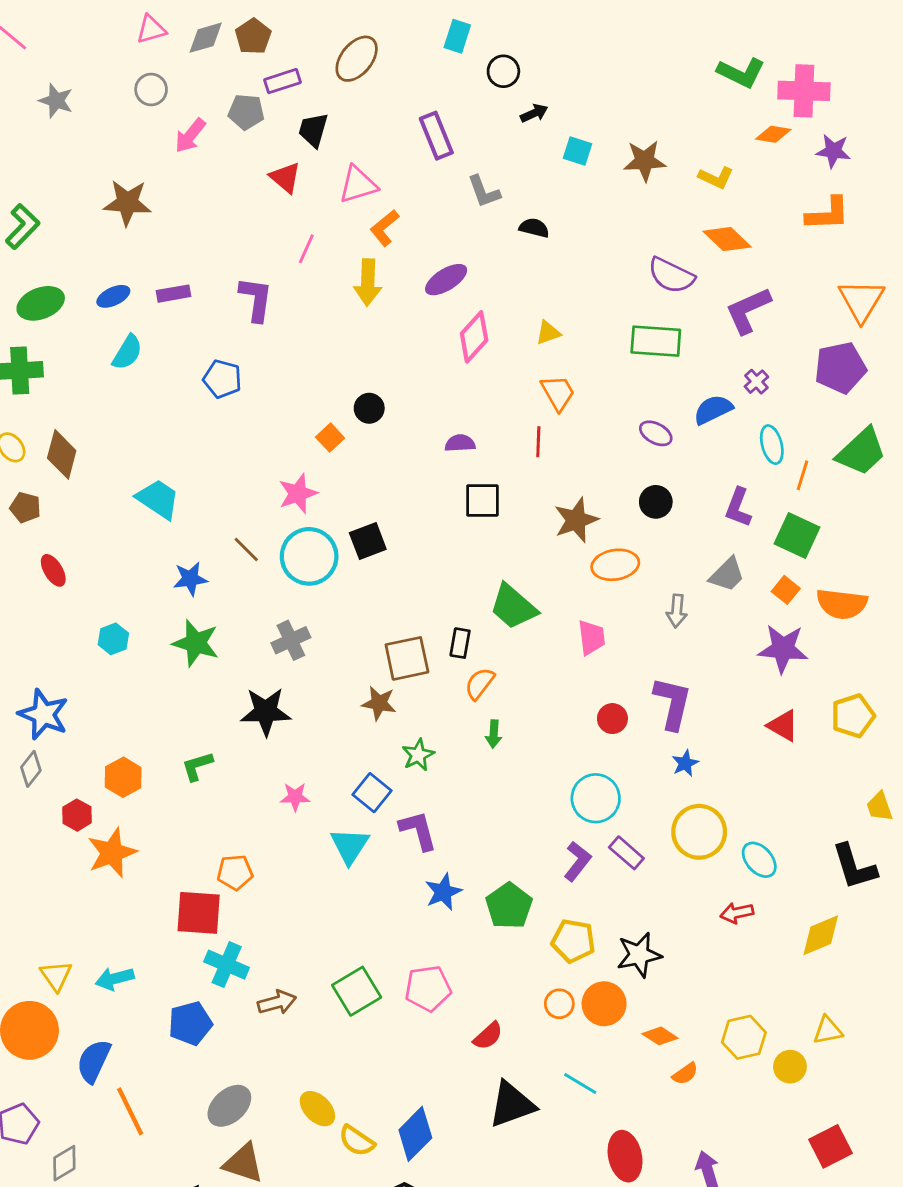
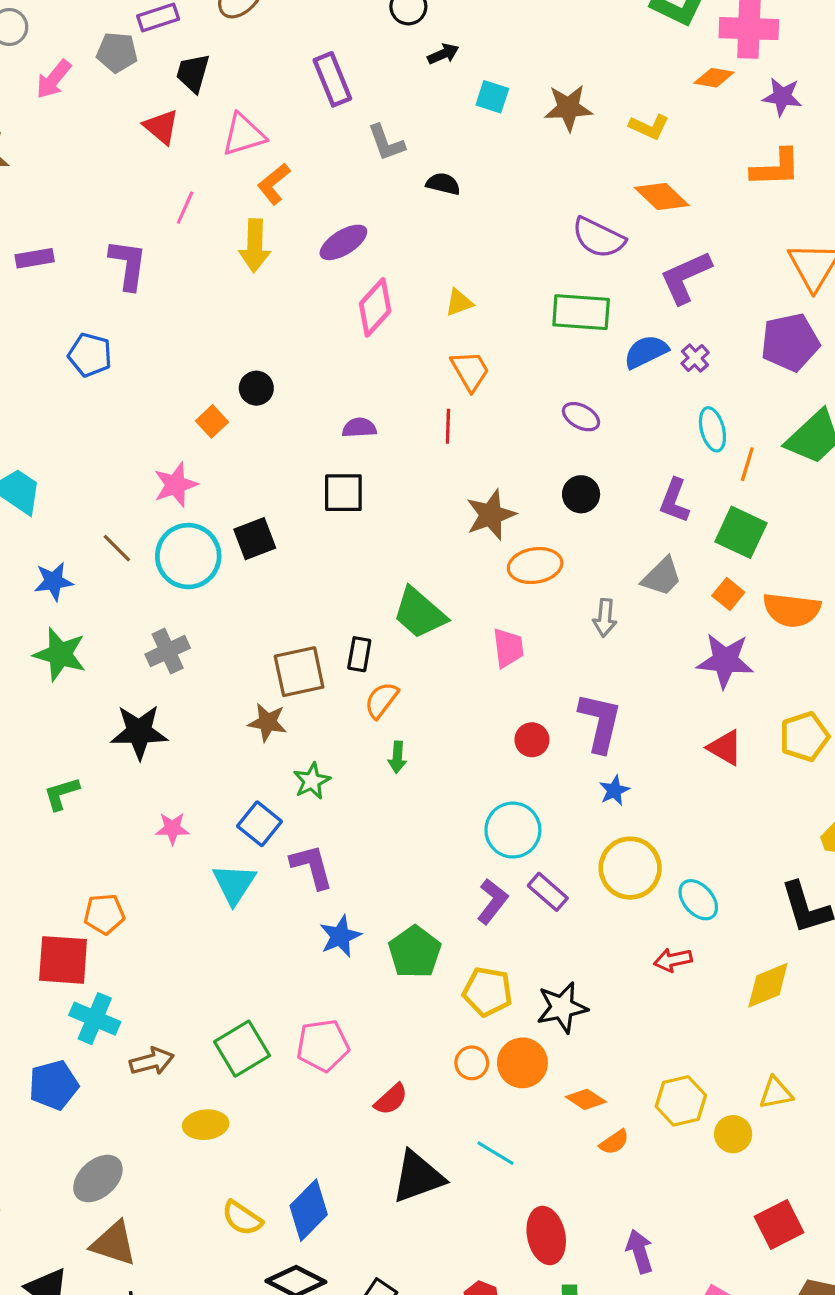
blue semicircle: (713, 410) -> (646, 352), moved
black square: (482, 500) -> (343, 493), moved
yellow ellipse: (317, 1109) -> (206, 1125), moved, turned -51

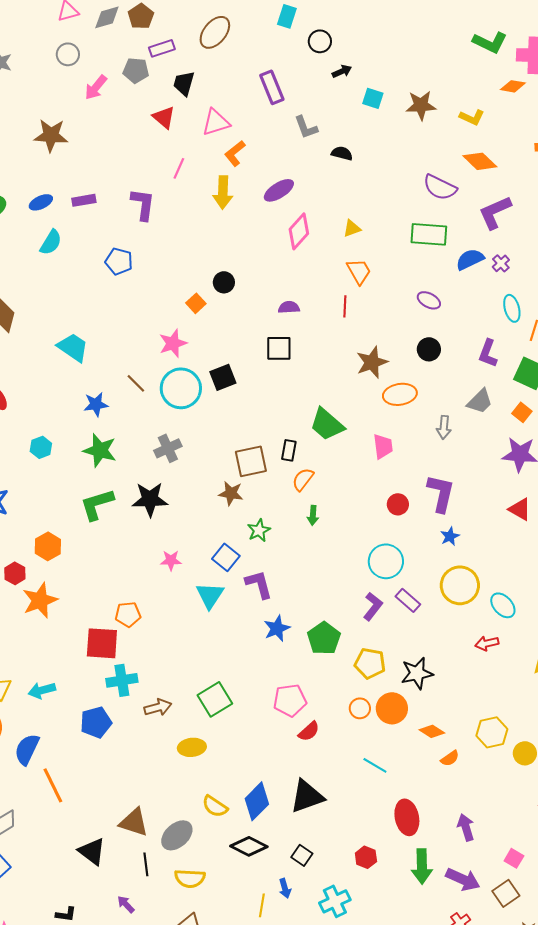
green L-shape: (62, 794) -> (97, 504), moved, size x1.5
cyan cross: (95, 1019) -> (122, 680), turned -32
pink pentagon: (323, 1045) -> (290, 700), moved
black triangle: (418, 1177) -> (307, 796), moved
gray ellipse: (98, 1179) -> (177, 835), moved

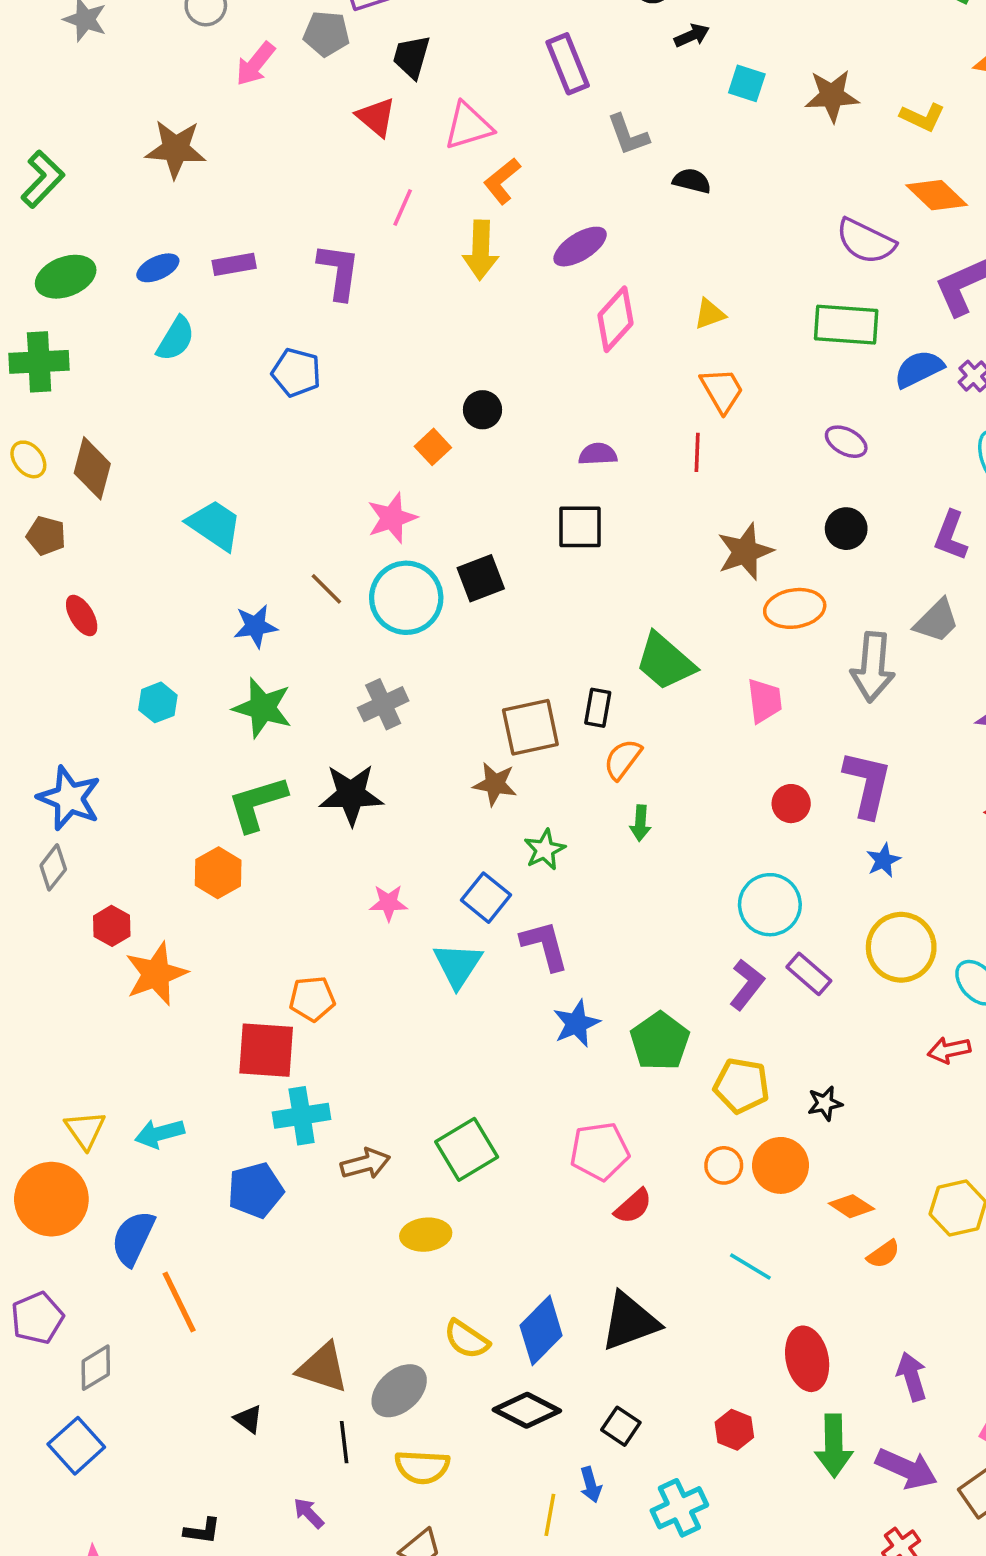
gray arrow: (444, 427) -> (873, 667), size x1.6
orange hexagon: (48, 546) -> (218, 873), moved
black star: (417, 673) -> (825, 1103), size x0.6
black triangle: (92, 851) -> (248, 1419), size x0.6

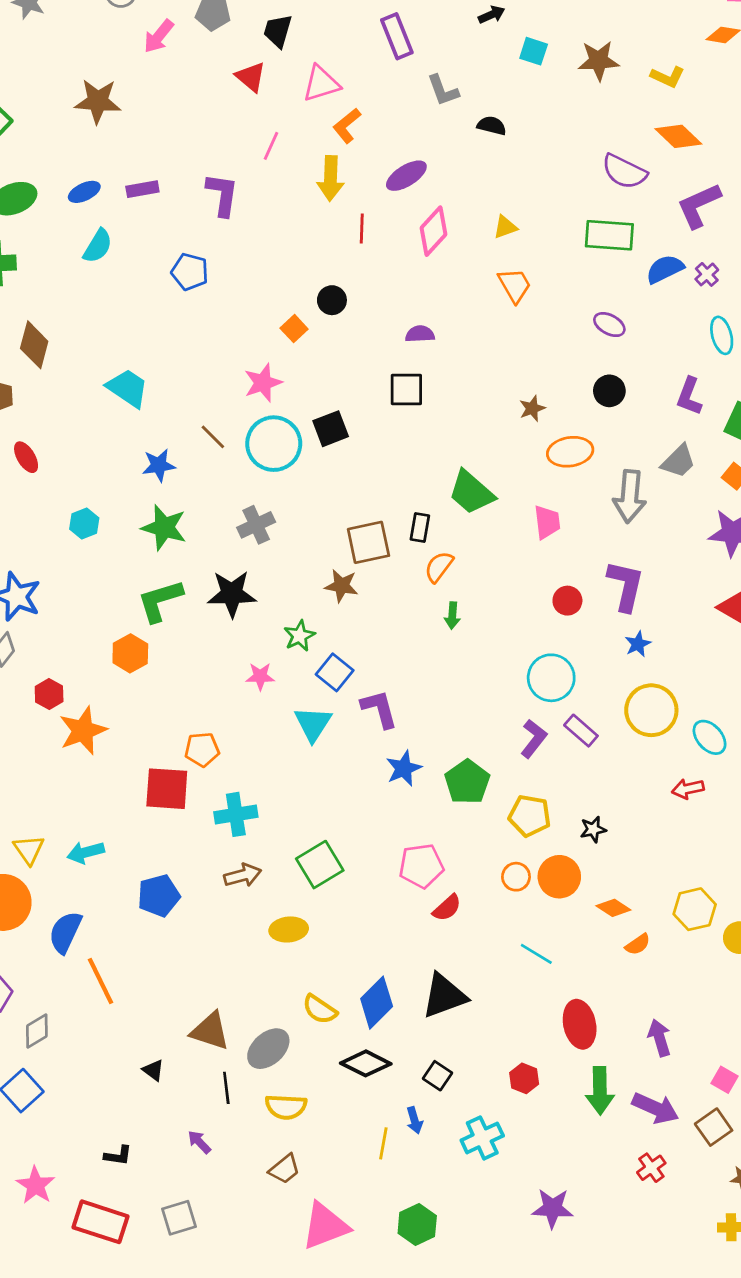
red line: (697, 452) -> (362, 228), moved
brown star: (745, 552) -> (532, 408), size x0.6
green star: (545, 850) -> (299, 636), moved
cyan cross: (302, 1116) -> (236, 814), moved

